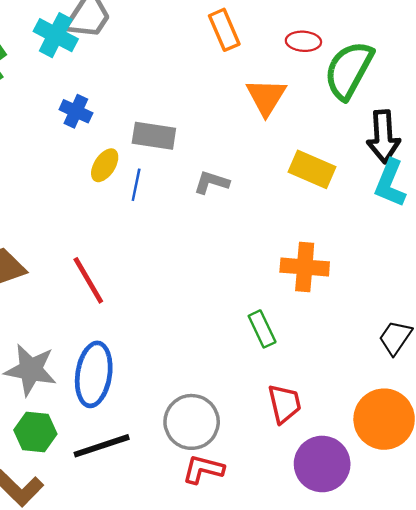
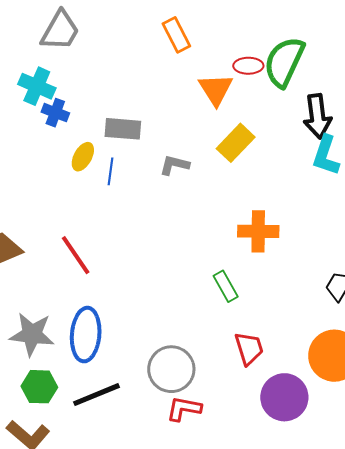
cyan cross: (56, 35) -> (37, 86), moved
red ellipse: (303, 41) -> (248, 66), moved
yellow rectangle: (312, 169) -> (236, 143), moved, turned -66

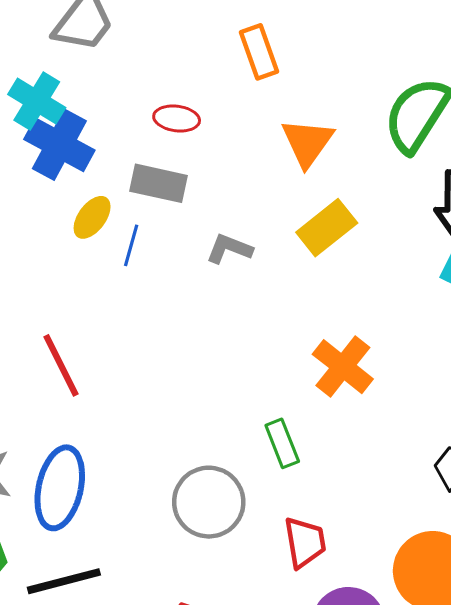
red ellipse: (248, 66) -> (177, 118), moved
blue cross: (55, 113) -> (59, 145), size x1.6
orange cross: (258, 231) -> (343, 367), turned 30
gray circle: (171, 369) -> (209, 502), moved

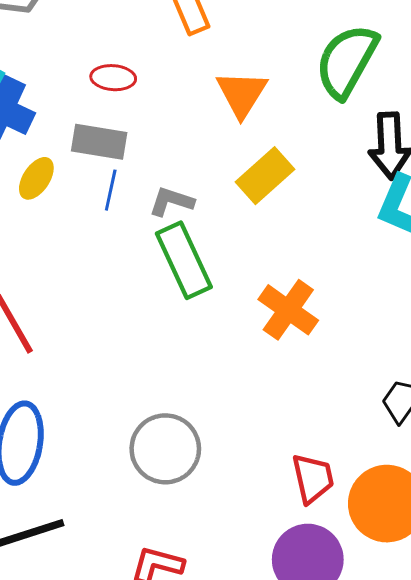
blue line: (131, 245) -> (111, 190), moved
green rectangle: (282, 443) -> (184, 260), moved, size x1.6
red trapezoid: (305, 542) -> (313, 478), moved

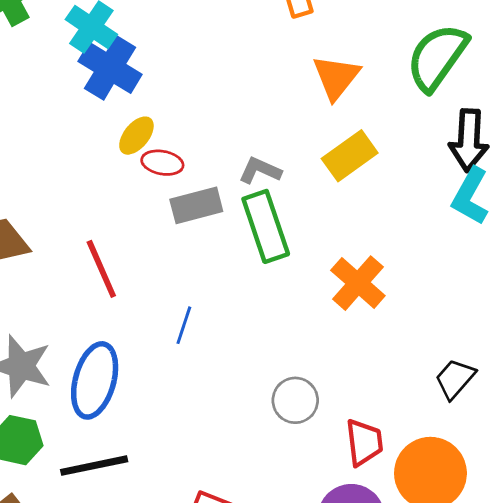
red ellipse: (113, 78) -> (162, 163), moved
gray rectangle: (99, 142) -> (196, 205), moved, turned -30
blue line: (111, 190) -> (184, 325), moved
gray circle: (165, 449) -> (295, 400), moved, size x0.7

